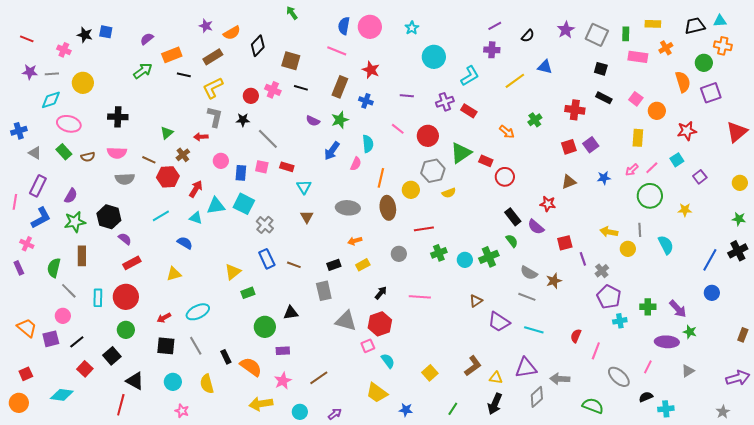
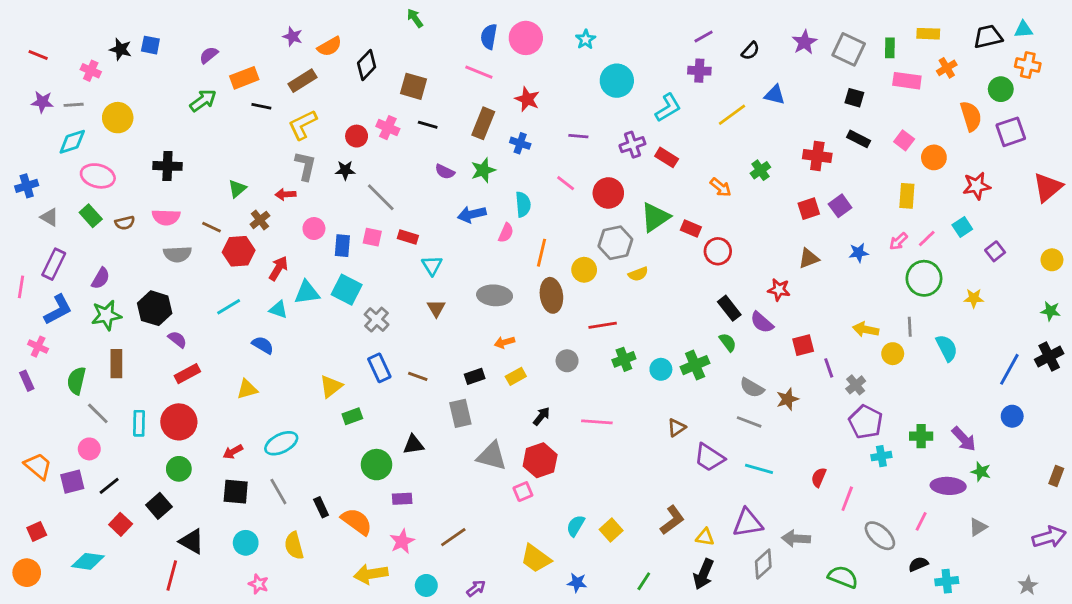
blue arrow: (332, 151) -> (472, 214), turned 42
cyan semicircle: (388, 361) -> (576, 526), moved, turned -112

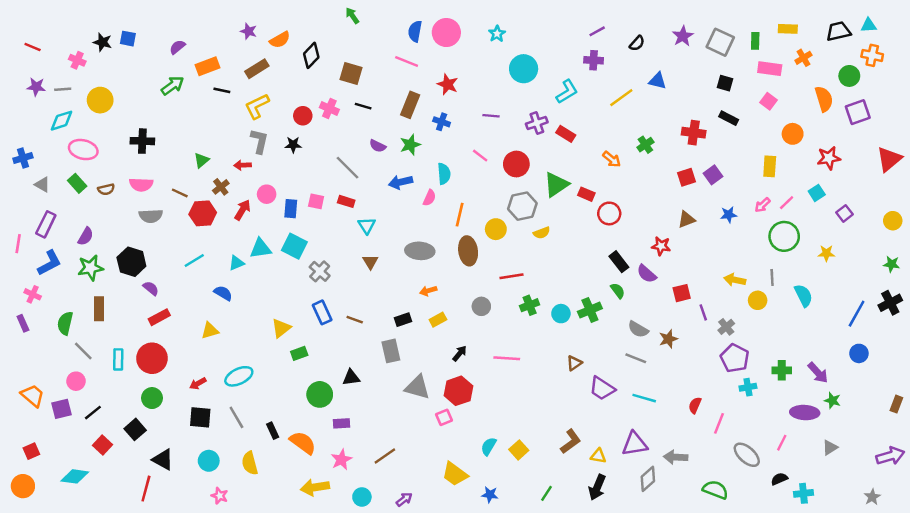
pink square: (904, 140) -> (768, 101), moved
gray line: (381, 197) -> (347, 168), moved
red arrow: (278, 268) -> (242, 210), moved
cyan triangle: (278, 310) -> (236, 263), turned -42

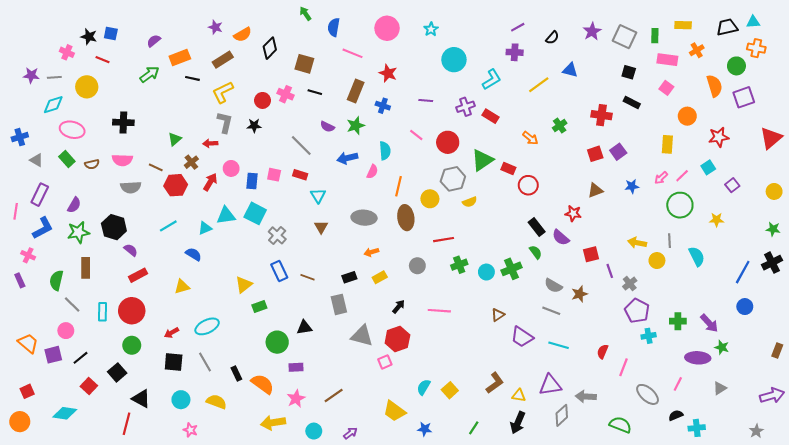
blue semicircle: (415, 31) -> (334, 27), moved
red line: (33, 47) -> (102, 60), moved
yellow semicircle: (250, 463) -> (216, 402), turned 126

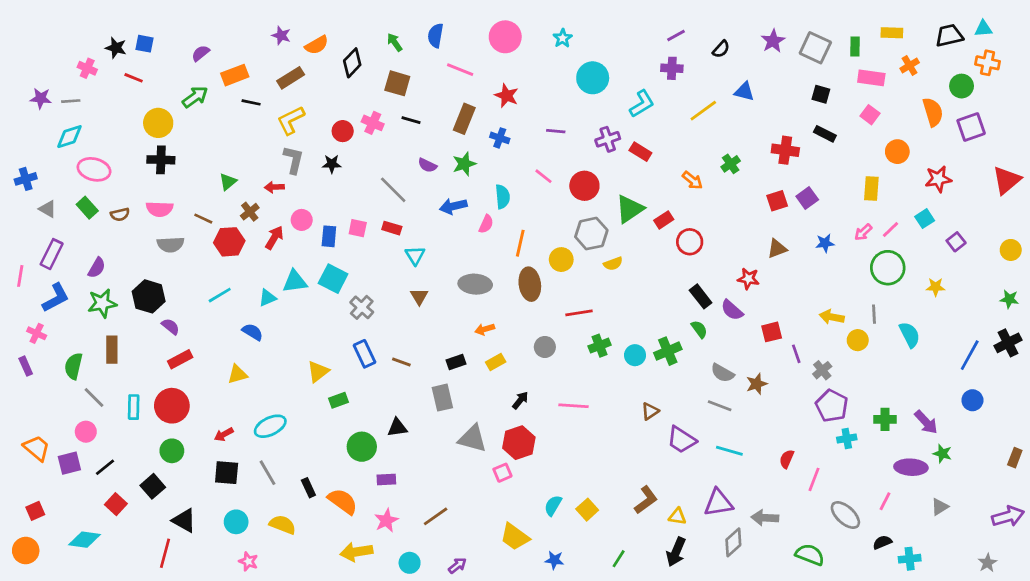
green arrow: (305, 14) -> (395, 42), moved
yellow circle: (87, 87) -> (158, 123), moved
red rectangle: (508, 168) -> (664, 220), turned -56

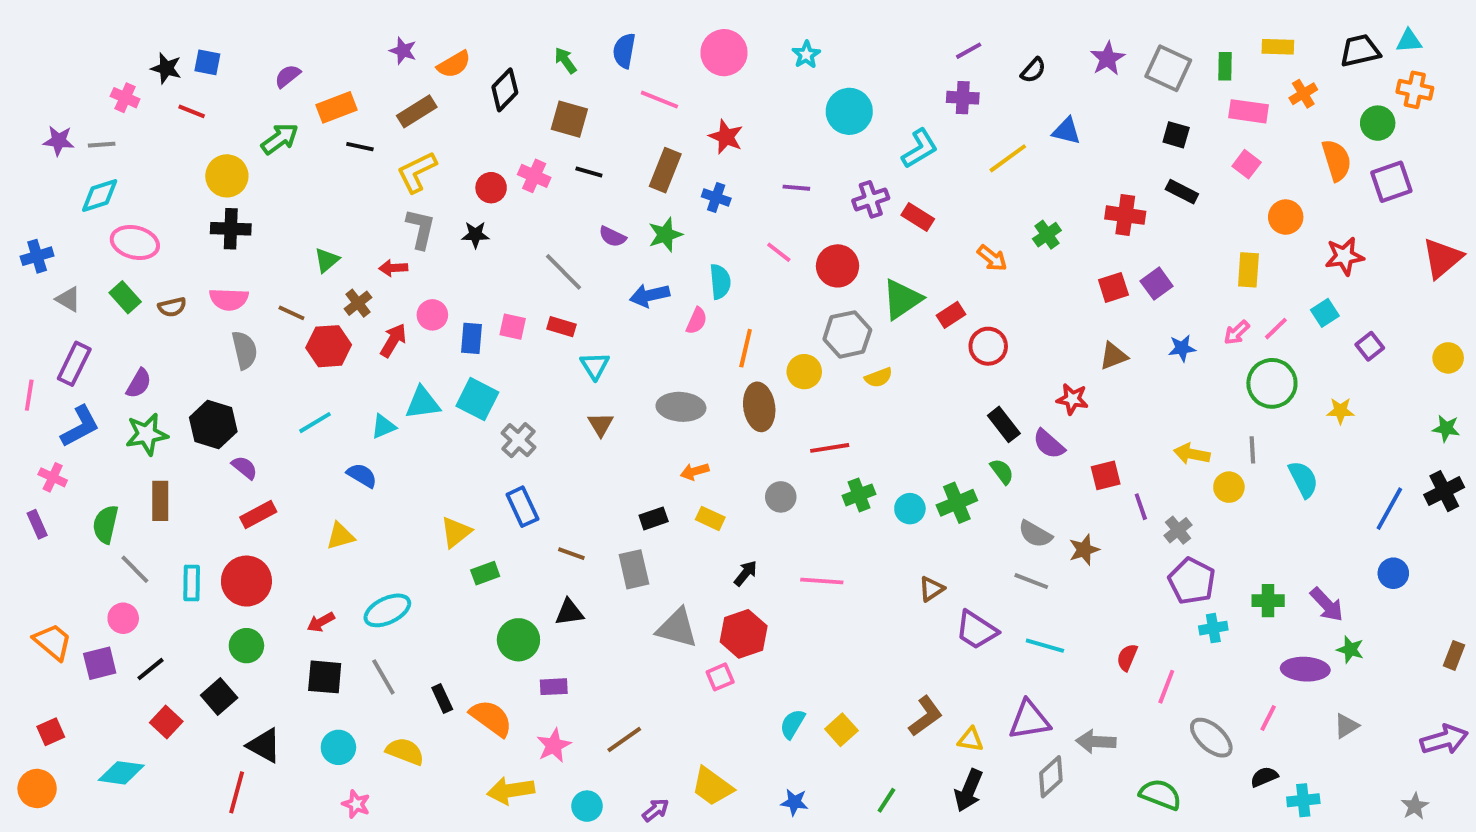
gray semicircle: (170, 245) -> (244, 350), turned -100
brown line: (401, 362) -> (571, 554), moved
yellow rectangle: (496, 362) -> (710, 518), turned 54
yellow trapezoid: (515, 537) -> (712, 787), moved

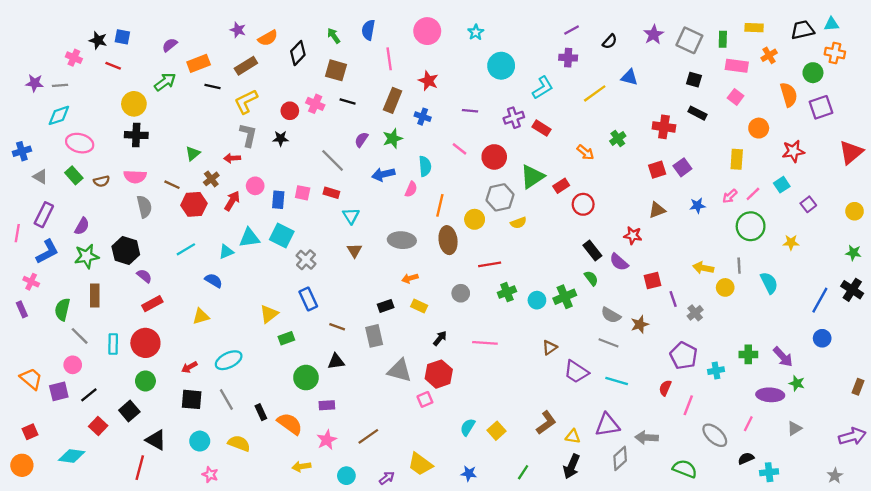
pink line: (659, 100) -> (389, 59), turned 60
purple semicircle: (612, 237) -> (361, 140), turned 98
black cross: (1444, 491) -> (852, 290), turned -30
purple pentagon: (1192, 581) -> (684, 356), moved
yellow arrow: (511, 790) -> (301, 466), size x0.7

